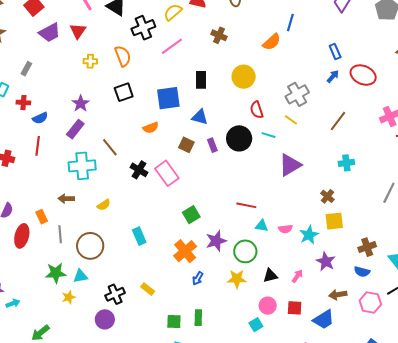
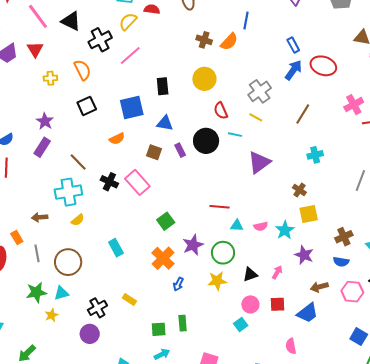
brown cross: (219, 35) -> (204, 40), moved
blue arrow: (333, 76) -> (293, 70), size x1.5
cyan cross: (82, 166) -> (68, 192), moved

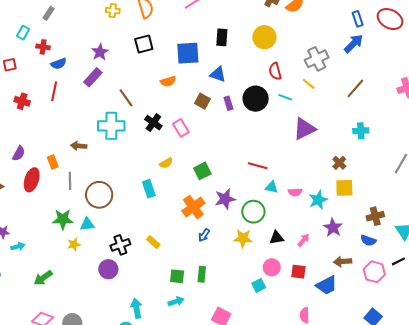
red ellipse: (323, 66) -> (390, 19), moved
pink rectangle: (137, 182) -> (181, 128), size x0.7
yellow semicircle: (78, 220) -> (166, 163), moved

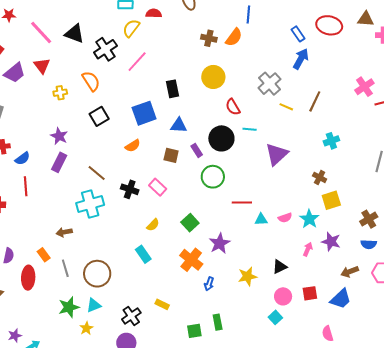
yellow line: (309, 84) -> (286, 107), moved
green circle: (253, 212) -> (213, 177), moved
pink arrow: (304, 240) -> (308, 249), moved

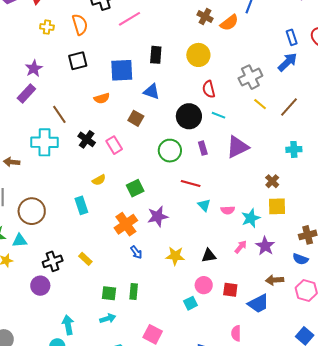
purple rectangle: (197, 150) -> (203, 148), moved
cyan triangle: (261, 219) -> (204, 205), turned 32
blue arrow: (209, 284) -> (136, 252), turned -72

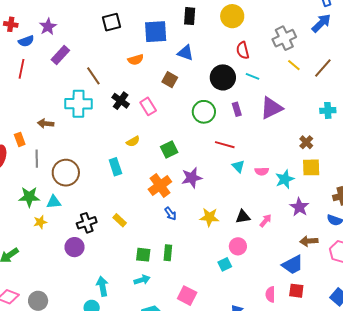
purple star: (34, 68) -> (48, 27), moved
pink arrow: (241, 247) -> (266, 221), moved
red square: (230, 290) -> (296, 291), moved

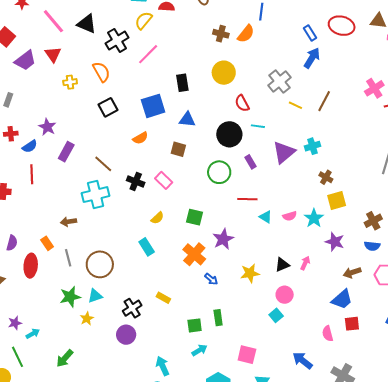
cyan cross: (328, 110) -> (312, 146), moved
green square: (169, 150) -> (194, 217), turned -36

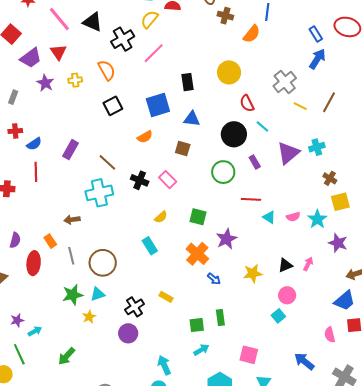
brown cross: (221, 34) -> (225, 16), moved
cyan line: (258, 126) -> (262, 126), turned 32
purple star: (47, 127) -> (45, 83), moved

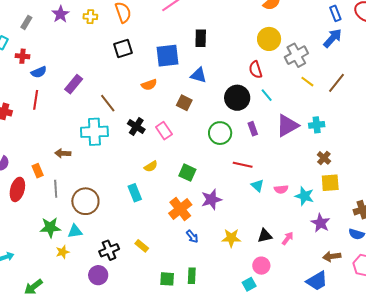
yellow circle: (229, 72) -> (269, 39), moved
cyan star: (317, 219) -> (304, 196), turned -30

